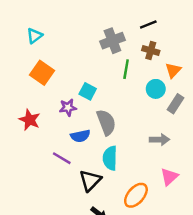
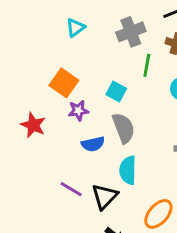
cyan triangle: (35, 36) -> (75, 27), moved
orange square: (42, 73) -> (64, 83), moved
cyan square: (88, 91) -> (116, 92), moved
purple line: (62, 158) -> (71, 189), moved

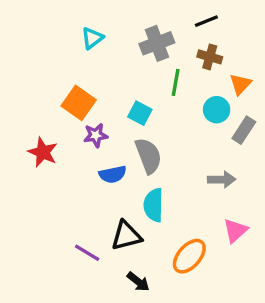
purple line: (71, 189) -> (87, 253), moved
black triangle: (105, 196) -> (126, 236), turned 32

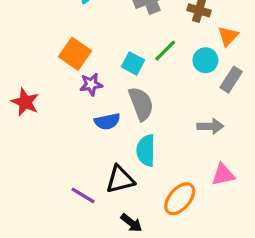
green line: (176, 82) -> (165, 51), moved, turned 35
red star: (43, 152) -> (25, 102), moved
pink triangle: (235, 231) -> (223, 175), turned 30

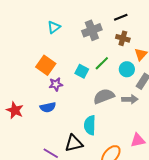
red star: (25, 102) -> (15, 110), moved
gray semicircle: (141, 104) -> (104, 96), moved, turned -90
blue semicircle: (107, 121) -> (48, 107), moved
gray arrow: (210, 126) -> (130, 99), moved

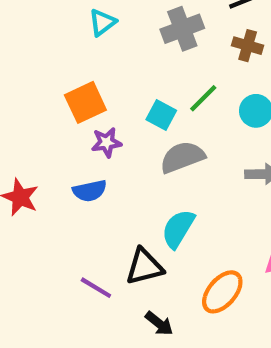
orange square: (46, 65) -> (85, 102), turned 30
gray semicircle: (104, 96) -> (182, 157), moved
cyan semicircle: (90, 125) -> (178, 229), turned 30

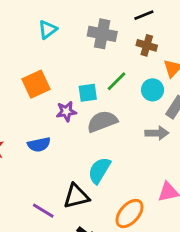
gray cross: (182, 29) -> (102, 34), turned 32
cyan square: (161, 115) -> (88, 93), turned -36
purple star: (106, 142) -> (66, 111), moved

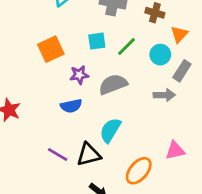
cyan square: (88, 93) -> (97, 41), moved
blue semicircle: (39, 145) -> (71, 106), moved
purple line: (43, 211) -> (58, 155), moved

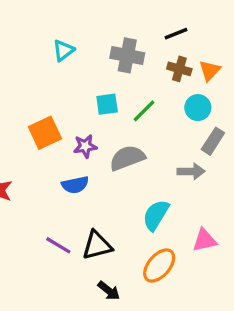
orange triangle: (179, 34) -> (210, 71), moved
orange square: (51, 49) -> (45, 133), moved
cyan circle: (160, 55) -> (198, 108), moved
cyan semicircle: (110, 130) -> (156, 215), moved

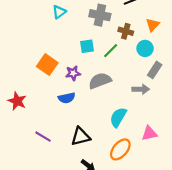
brown cross: (179, 69) -> (126, 31), moved
orange square: (45, 133) -> (47, 65), turned -30
purple line: (58, 245) -> (43, 137), moved

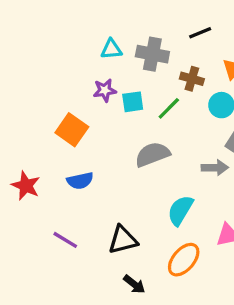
cyan triangle: (59, 12) -> (111, 49), moved, turned 32
purple star: (73, 73) -> (105, 90), moved
blue semicircle: (67, 98) -> (80, 181), moved

